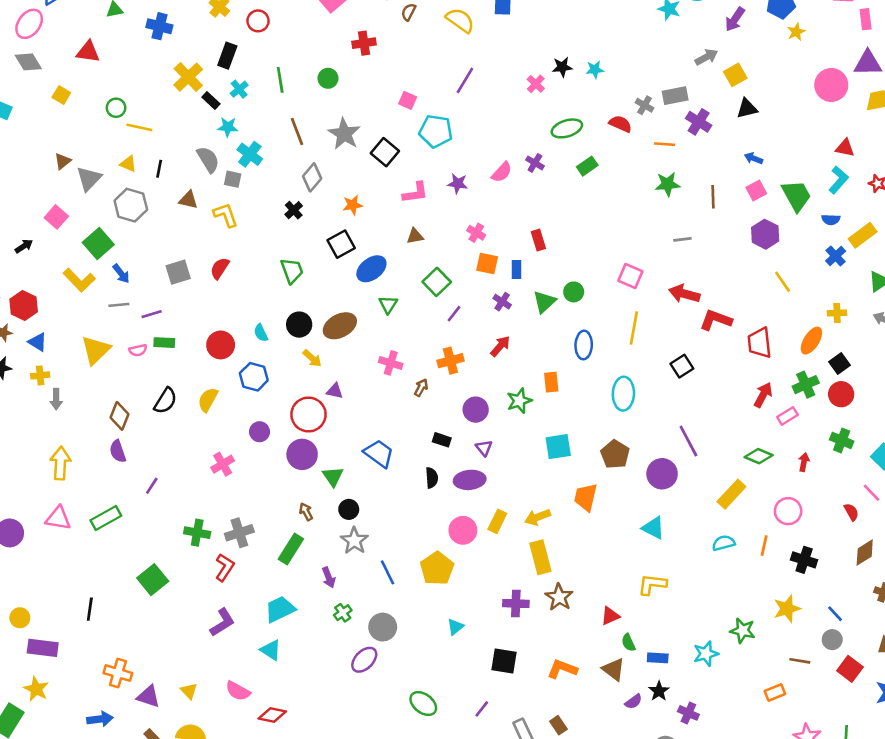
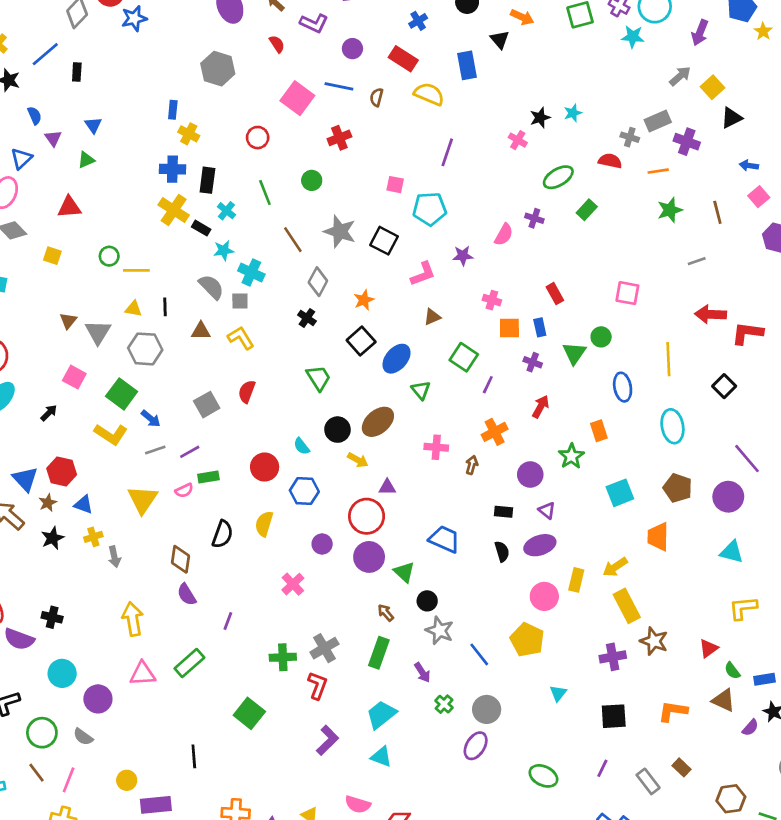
red circle: (258, 21) -> (258, 138), moved
blue cross: (159, 26) -> (172, 169), moved
pink square: (630, 276) -> (627, 293), moved

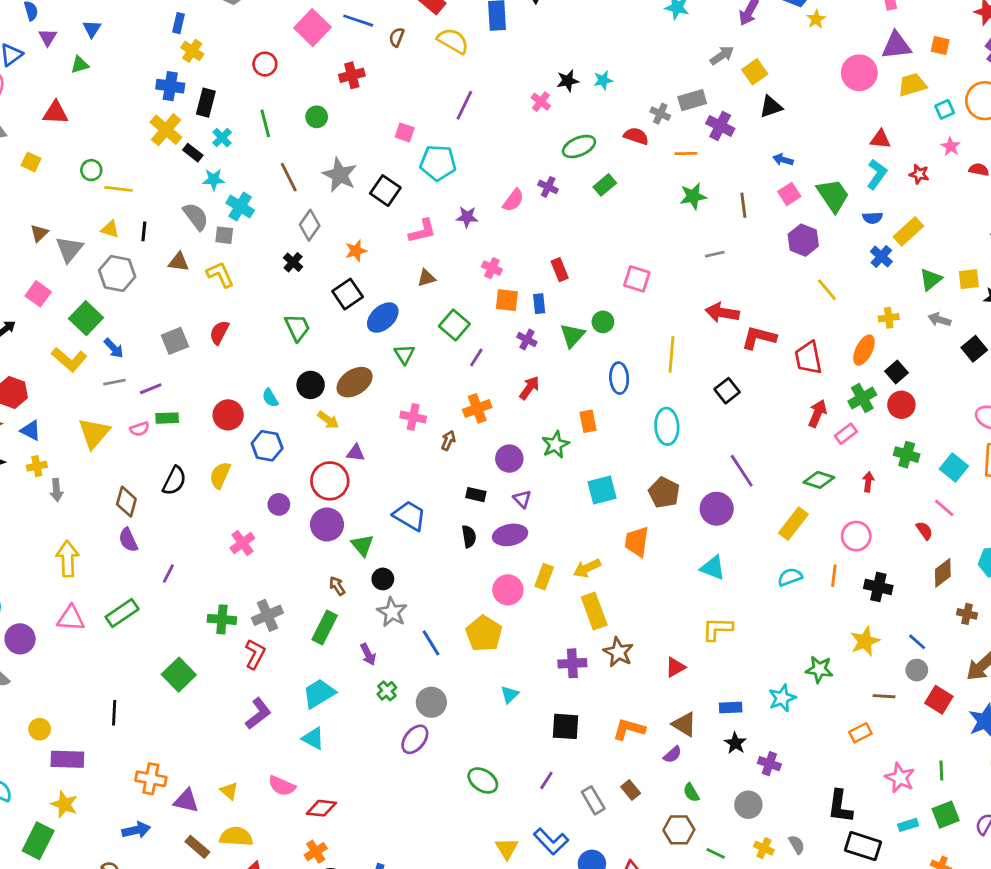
green semicircle: (732, 671) -> (691, 793), moved
purple semicircle: (750, 728) -> (672, 755), moved

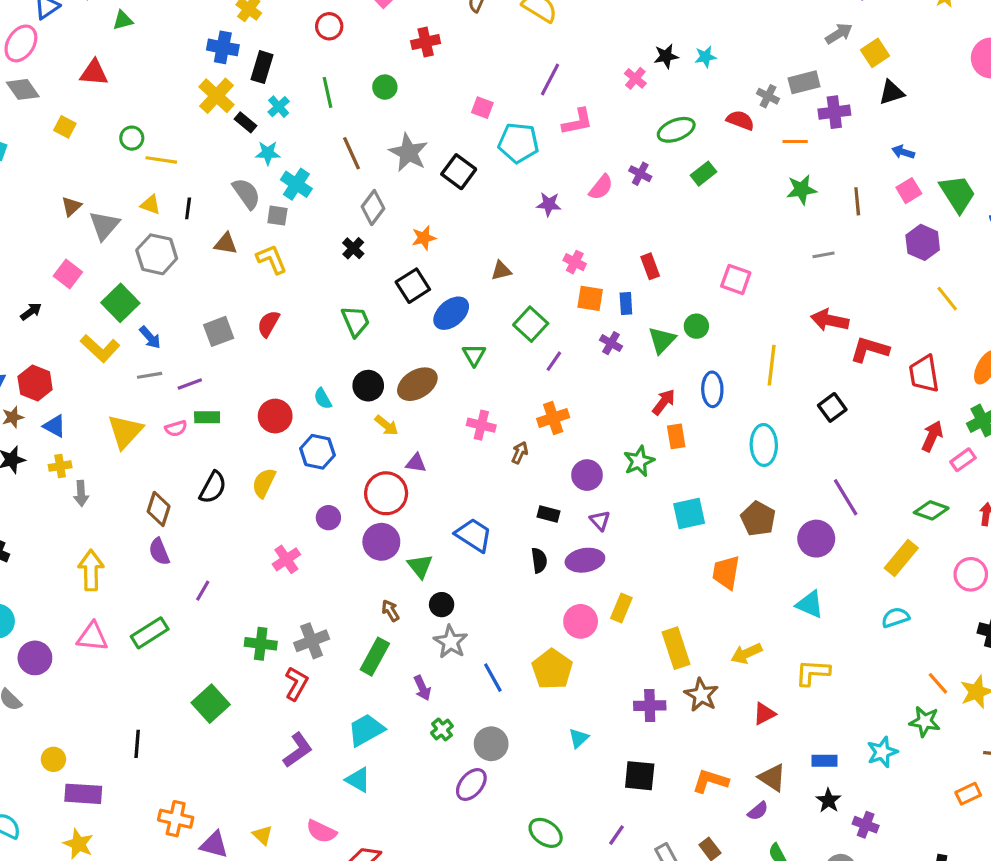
purple cross: (720, 126) -> (834, 112), turned -36
pink L-shape: (422, 231) -> (577, 122), moved
red arrow: (529, 388) -> (664, 402), moved
yellow arrow: (587, 568) -> (747, 653), moved
orange line: (834, 576) -> (938, 683), moved, turned -50

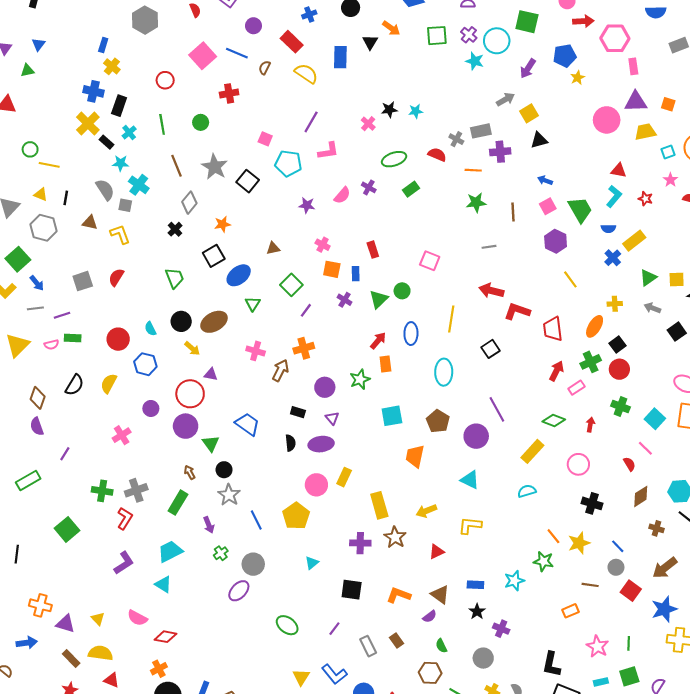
brown arrow: (520, 453) -> (280, 370), size x1.5

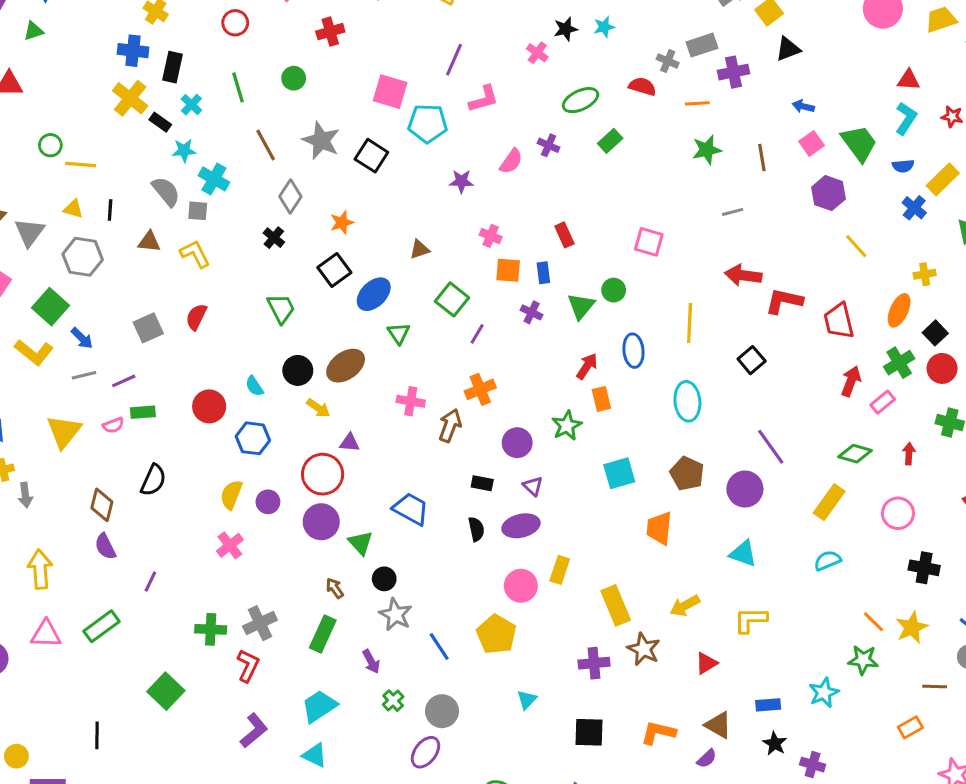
pink square: (265, 139) -> (390, 92), size x1.6
yellow semicircle: (109, 383) -> (231, 495), moved

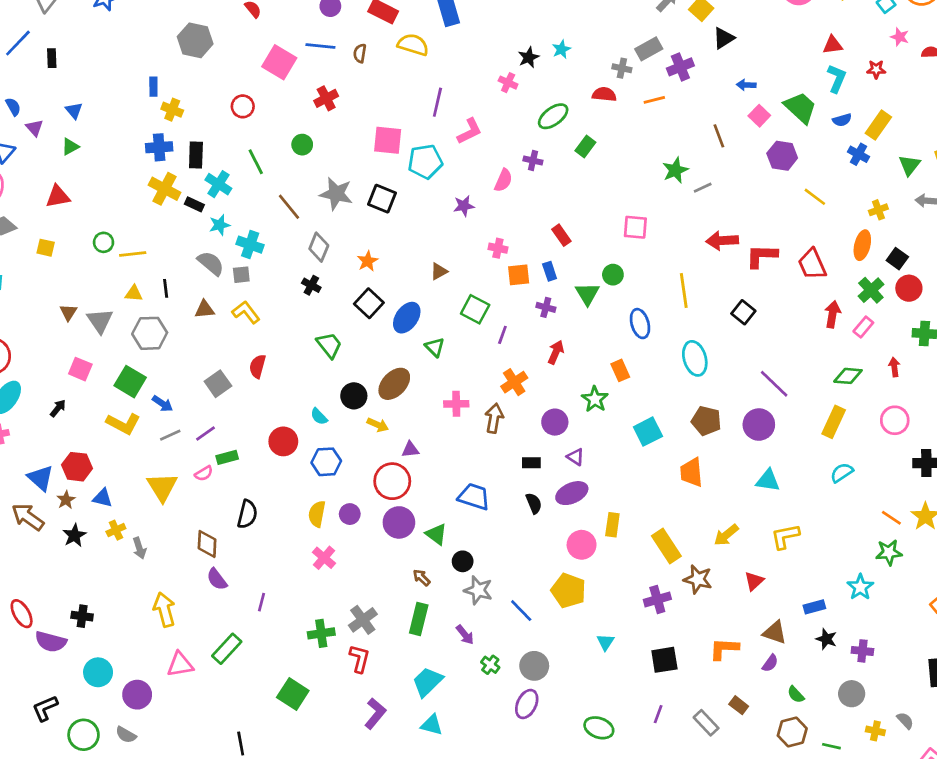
cyan cross: (191, 105) -> (218, 184), size x1.4
green star: (707, 150) -> (675, 170), moved
red arrow: (587, 366) -> (556, 352), moved

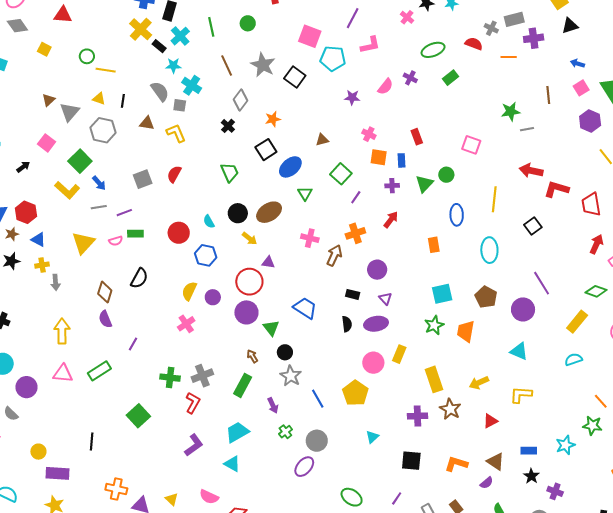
purple cross: (546, 307) -> (392, 186), turned -32
green star: (595, 399) -> (434, 325), moved

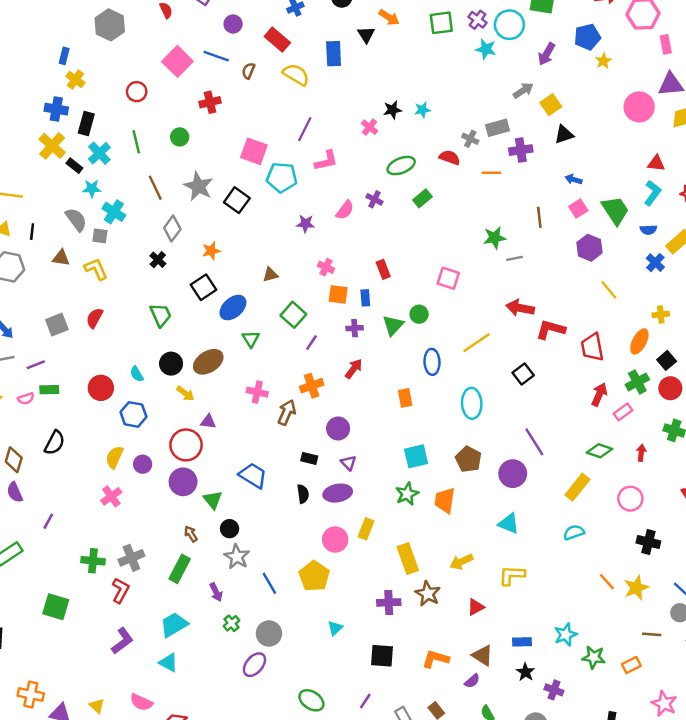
yellow line: (494, 199) -> (477, 343), turned 50
green square: (138, 416) -> (56, 607), turned -30
green star: (592, 426) -> (594, 657), moved

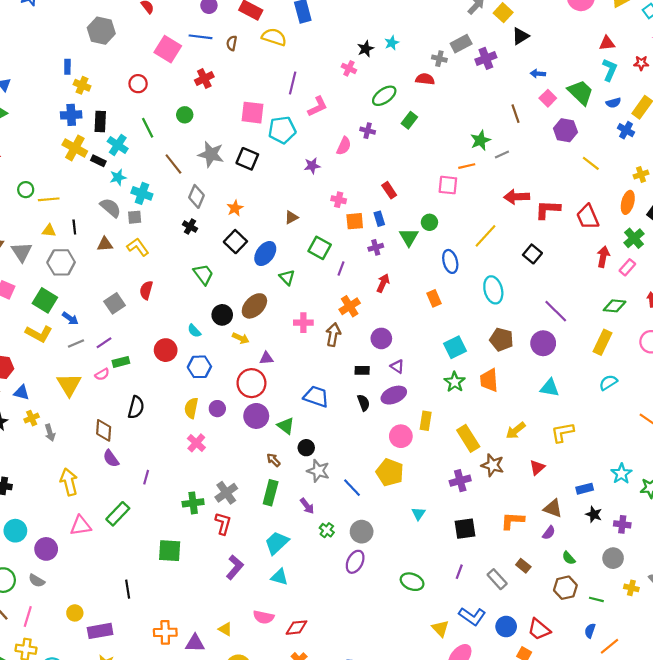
orange line: (491, 173) -> (467, 166), moved

